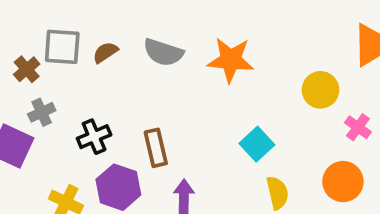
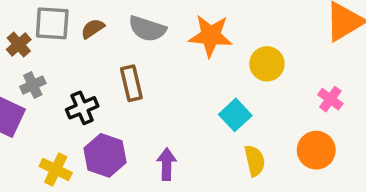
yellow circle: (320, 90) -> (267, 64), moved
brown rectangle: (156, 148) -> (131, 83), moved

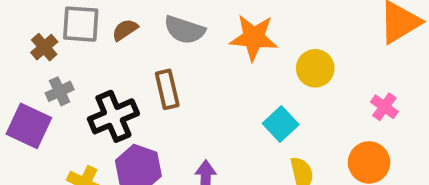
black cross: (82, 108) -> (113, 116), size x1.4

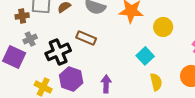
brown cross: (44, 47) -> (22, 16), turned 32
brown rectangle: (167, 89) -> (86, 38), turned -54

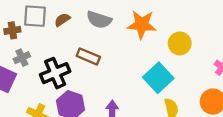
cyan square: (145, 56) -> (158, 78), size x1.4

